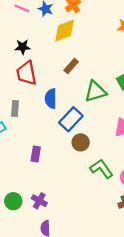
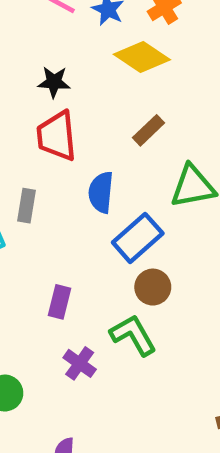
yellow diamond: (64, 31) -> (142, 57), turned 50
green L-shape: (101, 169) -> (133, 335), moved
purple cross: (39, 201) -> (80, 363), moved

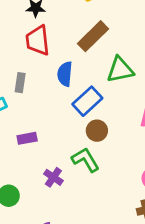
brown rectangle: (148, 130) -> (93, 36), size x1.6
purple rectangle: (59, 302) -> (27, 138), moved, turned 66

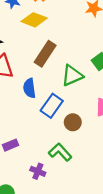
brown circle: (97, 131) -> (73, 122), moved

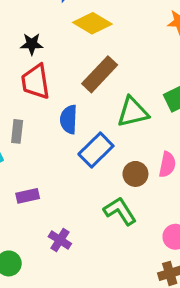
brown circle: (73, 122) -> (135, 174), moved
green L-shape: (60, 152) -> (120, 211), moved

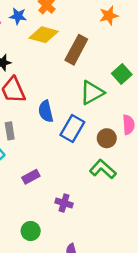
brown rectangle: (100, 74) -> (76, 50), moved

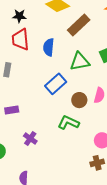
blue semicircle: (46, 111) -> (49, 47), moved
green L-shape: (103, 169) -> (68, 123), turned -35

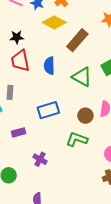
green triangle: (80, 62) -> (82, 77), turned 45
blue rectangle: (56, 84) -> (48, 110), moved, turned 30

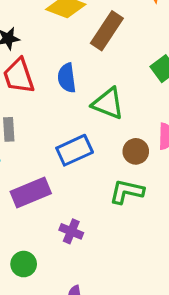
green triangle: (82, 77) -> (108, 103), moved
purple rectangle: (19, 132) -> (31, 193), size x1.6

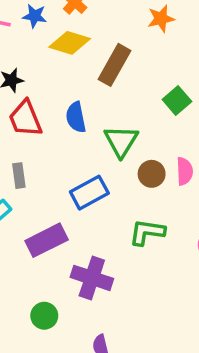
green triangle: (108, 103) -> (121, 141), turned 44
brown circle: (136, 151) -> (152, 174), moved
purple cross: (71, 231) -> (92, 278), size x1.6

